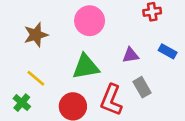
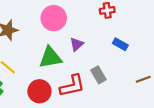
purple triangle: (130, 55) -> (77, 44), moved, turned -32
red L-shape: (111, 100) -> (72, 86), turned -124

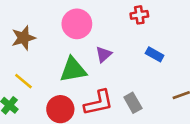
gray rectangle: (98, 75) -> (133, 103), moved

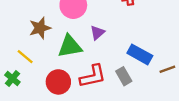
brown star: (23, 38) -> (40, 28), moved
blue rectangle: (155, 54) -> (140, 54), moved, size x1.5

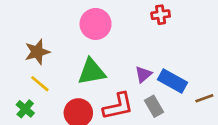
brown star: (40, 28) -> (37, 52), moved
purple triangle: (97, 33) -> (143, 74), moved

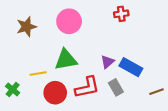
brown star: (37, 52) -> (26, 27), moved
yellow line: (40, 84) -> (38, 74), moved, turned -49
brown line: (204, 98) -> (156, 92), moved

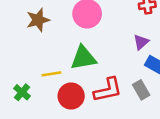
purple triangle: (107, 62) -> (141, 42), moved

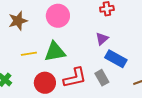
yellow line: (51, 74) -> (29, 54), moved

